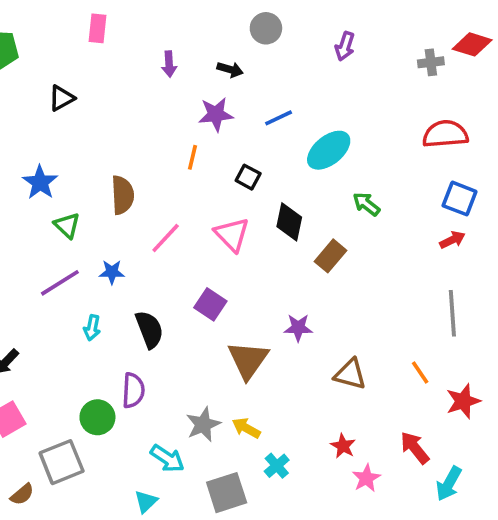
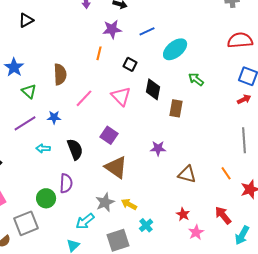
brown rectangle: (330, 256) -> (176, 108), turned -30
cyan arrow: (92, 328) -> (43, 148), turned 80
brown triangle: (248, 360) -> (116, 167), moved, turned -30
cyan arrow: (167, 459) -> (85, 221), turned 108

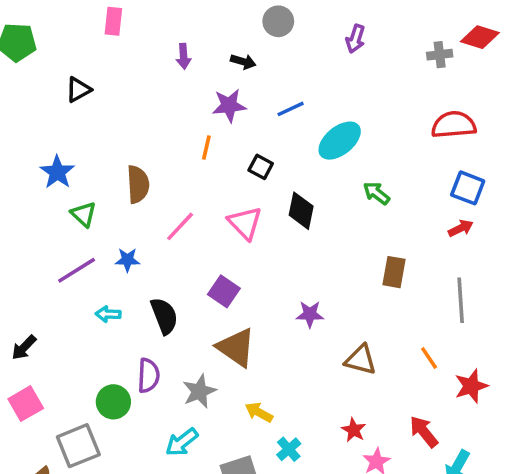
brown rectangle: (176, 108) -> (394, 272), moved
gray star: (105, 202) -> (199, 391), moved

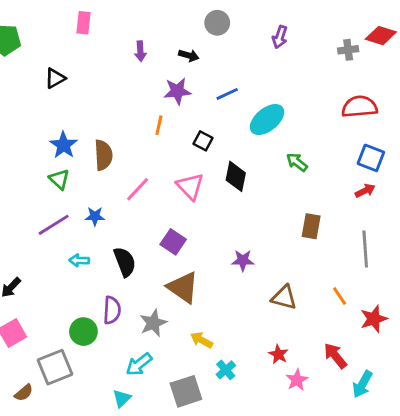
blue star: (57, 172) -> (64, 145), moved

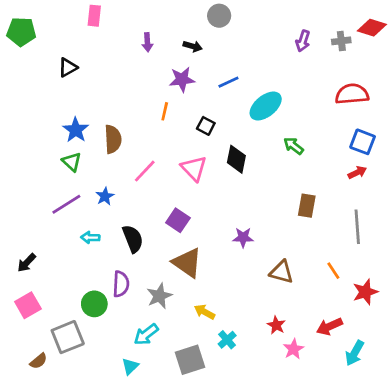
purple arrow: (280, 37) -> (303, 41), moved
blue star: (95, 216) -> (105, 196), turned -30
red arrow: (335, 356) -> (329, 326), turned -75

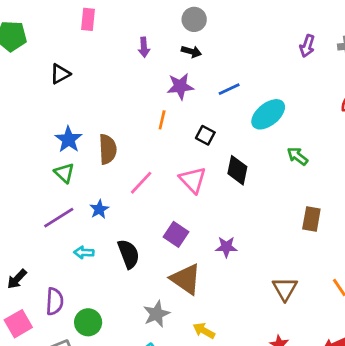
gray circle: (219, 16) -> (194, 19), moved
purple star: (243, 237) -> (226, 247), moved
brown triangle: (282, 272) -> (285, 289), turned 45
purple semicircle: (121, 284) -> (55, 301), moved

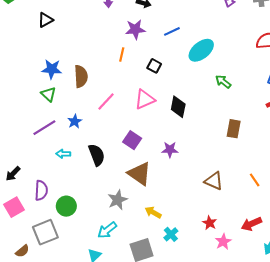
blue star: (69, 139) -> (52, 69), turned -30
black diamond: (237, 170) -> (178, 107), moved
pink triangle: (193, 180) -> (145, 99), turned 50
brown triangle: (285, 289) -> (214, 181), turned -36

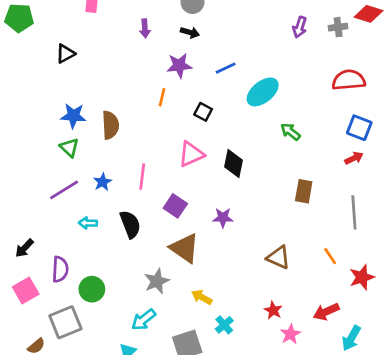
pink line: (106, 101) -> (142, 177), moved, turned -36

